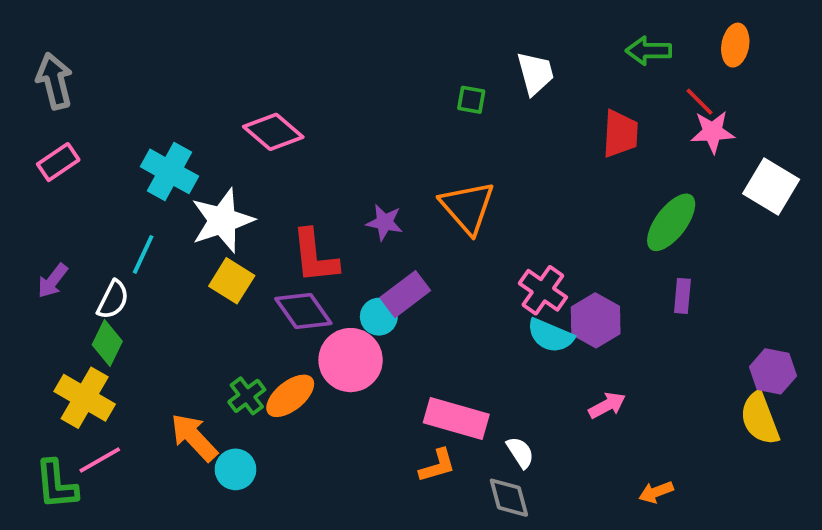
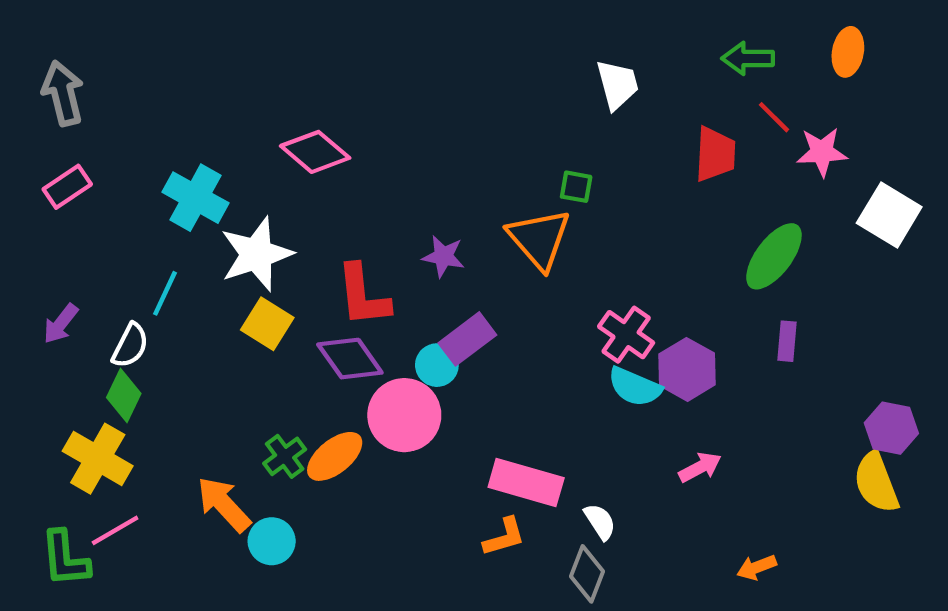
green square: (471, 100) -> (576, 187), moved
red line: (699, 102) -> (774, 117), moved
gray diamond: (509, 498) -> (587, 574), turned 36

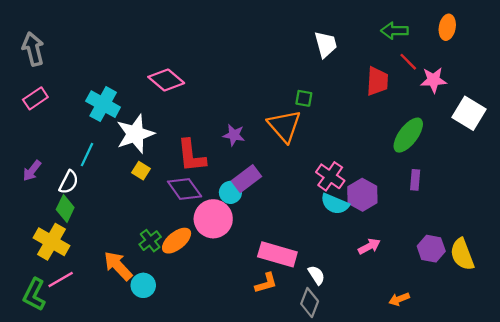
yellow square: (267, 324) -> (141, 171), size x0.7
purple hexagon: (891, 428) -> (431, 249), moved
green L-shape: (65, 559) -> (34, 295), turned 32

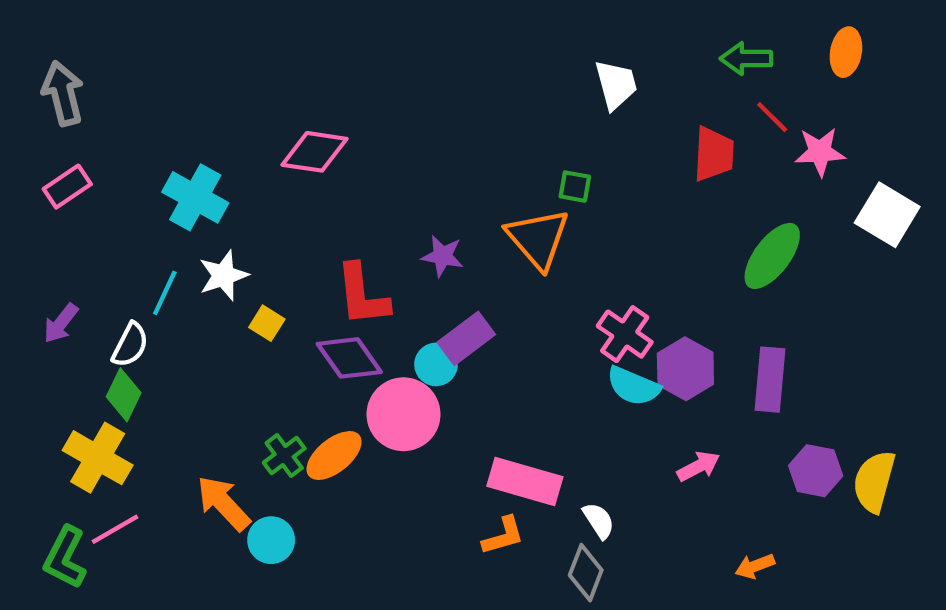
pink diamond: (166, 80) -> (315, 152), turned -32
white star: (135, 134) -> (223, 275), moved, size x0.7
purple rectangle: (415, 180) -> (770, 380), moved, size x1.6
yellow semicircle: (462, 254) -> (874, 482), turned 36

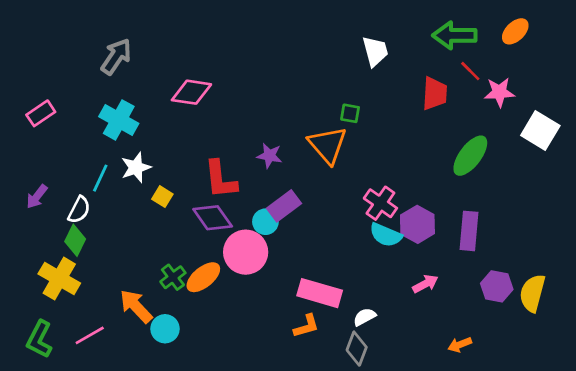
orange ellipse: (846, 52) -> (515, 31), turned 36
green arrow: (746, 59) -> (454, 35), size x1.4
gray arrow: (63, 93) -> (116, 56), moved, turned 48
white semicircle: (599, 521) -> (365, 317), turned -85
pink line: (115, 529) -> (90, 335), moved

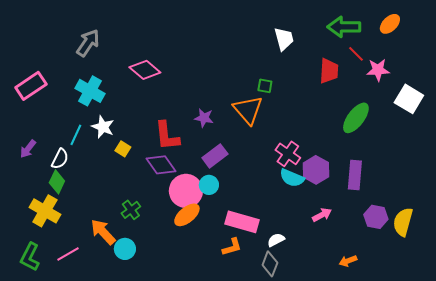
pink diamond: (191, 92) -> (145, 70), turned 32
pink rectangle: (41, 113) -> (31, 86), size x1.4
white star: (136, 168) -> (103, 127), turned -30
cyan circle: (265, 222) -> (209, 185), moved
orange ellipse: (203, 277) -> (187, 215), moved

